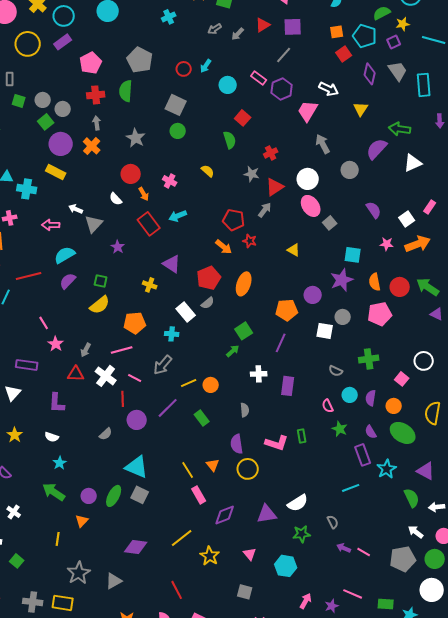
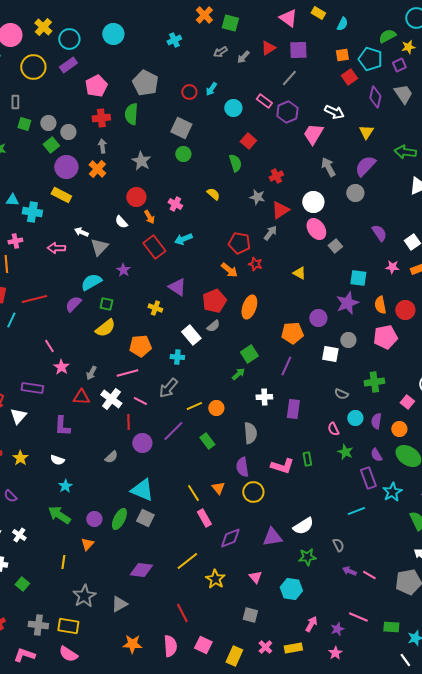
purple semicircle: (377, 149) -> (365, 166), moved
cyan semicircle: (65, 255) -> (91, 282), moved
gray semicircle: (245, 410) -> (250, 433), size x1.5

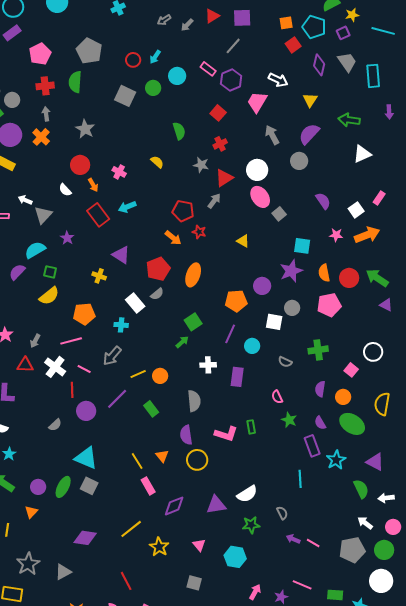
red square: (248, 141) -> (218, 113), moved
green circle: (183, 154) -> (153, 88), moved
cyan circle: (355, 418) -> (252, 346), moved
cyan line: (356, 511) -> (300, 479), turned -72

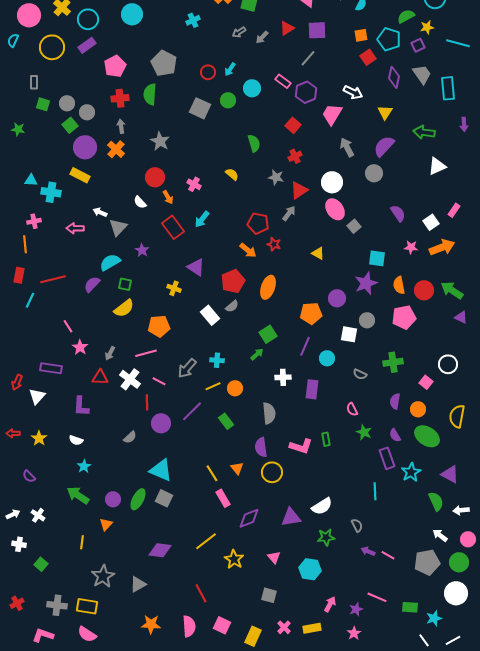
cyan arrow: (127, 207) -> (202, 219), turned -30
cyan cross: (121, 325) -> (217, 360), moved

